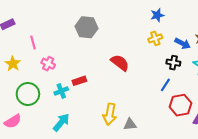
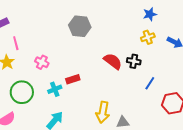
pink line: (33, 42) -> (16, 43), moved
black cross: (173, 63) -> (134, 61), moved
blue line: (165, 85) -> (150, 83), moved

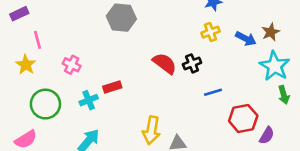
black cross: (134, 61) -> (192, 63), turned -32
blue line: (150, 83) -> (213, 92), turned 40

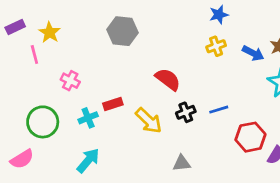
black cross: (192, 63) -> (186, 112), moved
yellow star: (26, 65) -> (50, 32), moved
yellow arrow: (151, 130) -> (149, 121), moved, turned -56

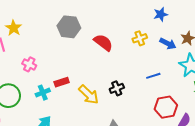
blue star: (219, 15) -> (161, 14), moved
red semicircle: (168, 79) -> (103, 43), moved
blue line: (219, 110) -> (153, 76), moved

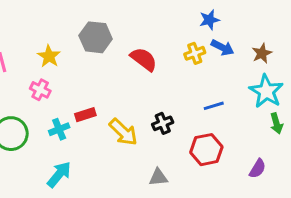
blue star: (161, 14) -> (209, 20), moved
yellow star: (14, 28) -> (49, 56), moved
blue arrow: (168, 44) -> (222, 47), moved
red hexagon: (166, 107) -> (206, 150), moved

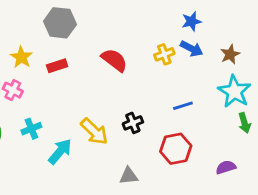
blue star: (209, 20) -> (192, 21), moved
gray hexagon: (96, 37) -> (60, 23), moved
red rectangle: (85, 115) -> (57, 66), moved
purple semicircle: (257, 169) -> (226, 167), turned -138
cyan arrow: (59, 174) -> (60, 152), moved

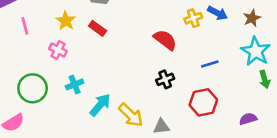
red semicircle: (114, 60) -> (165, 40), moved
red rectangle: (57, 66) -> (98, 28), turned 54
yellow arrow: (94, 132) -> (131, 115), moved

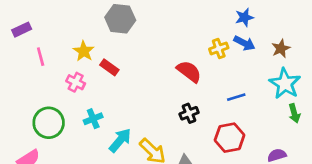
red rectangle: (98, 28) -> (109, 67), moved

